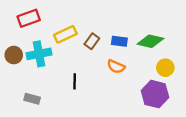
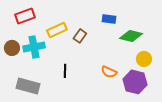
blue rectangle: (119, 41) -> (109, 19), moved
orange semicircle: (116, 67) -> (109, 72), moved
gray rectangle: (32, 99) -> (28, 86), size x1.6

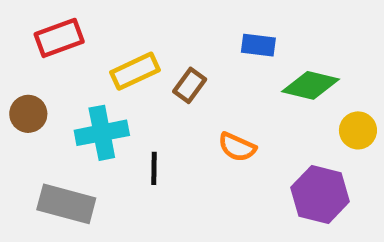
cyan cross: (34, 47) -> (102, 133), moved
yellow circle: (144, 59) -> (358, 130), moved
orange semicircle: (109, 72) -> (237, 147), moved

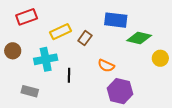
blue rectangle: (258, 45) -> (116, 20), size x1.5
purple hexagon: (320, 194) -> (120, 91), moved
gray rectangle: (66, 204) -> (30, 91), size x0.7

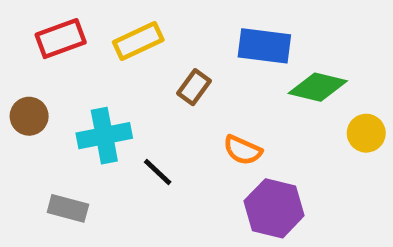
yellow rectangle: (60, 32) -> (138, 41), moved
black line: (69, 75) -> (158, 172), turned -48

